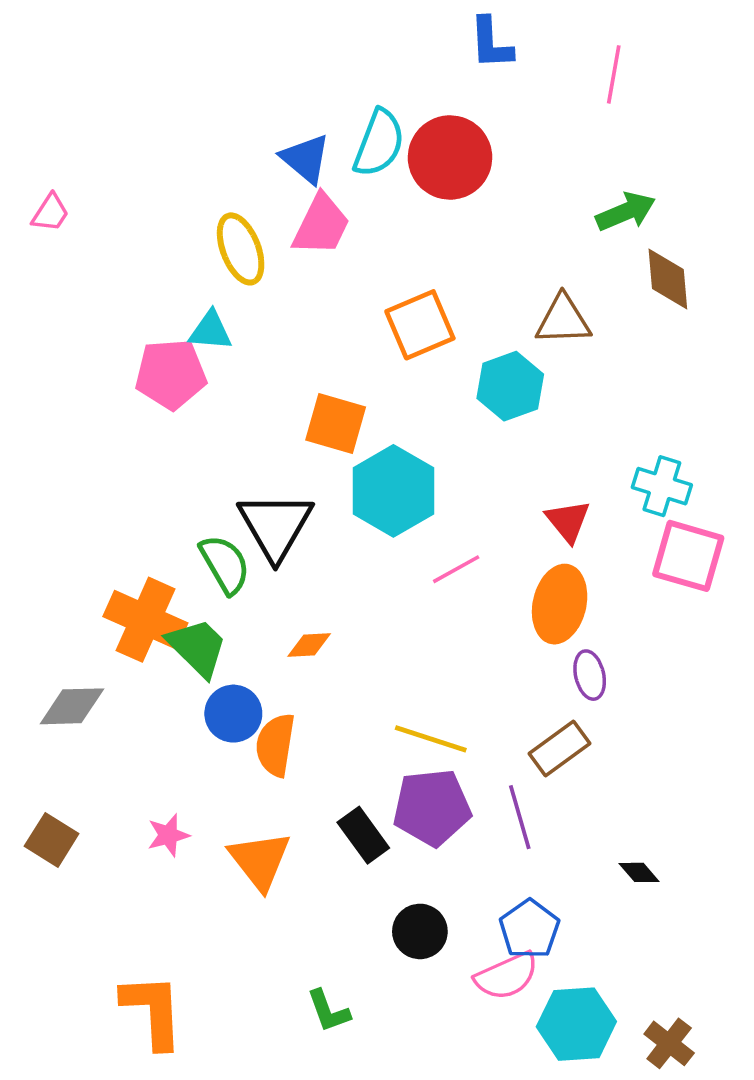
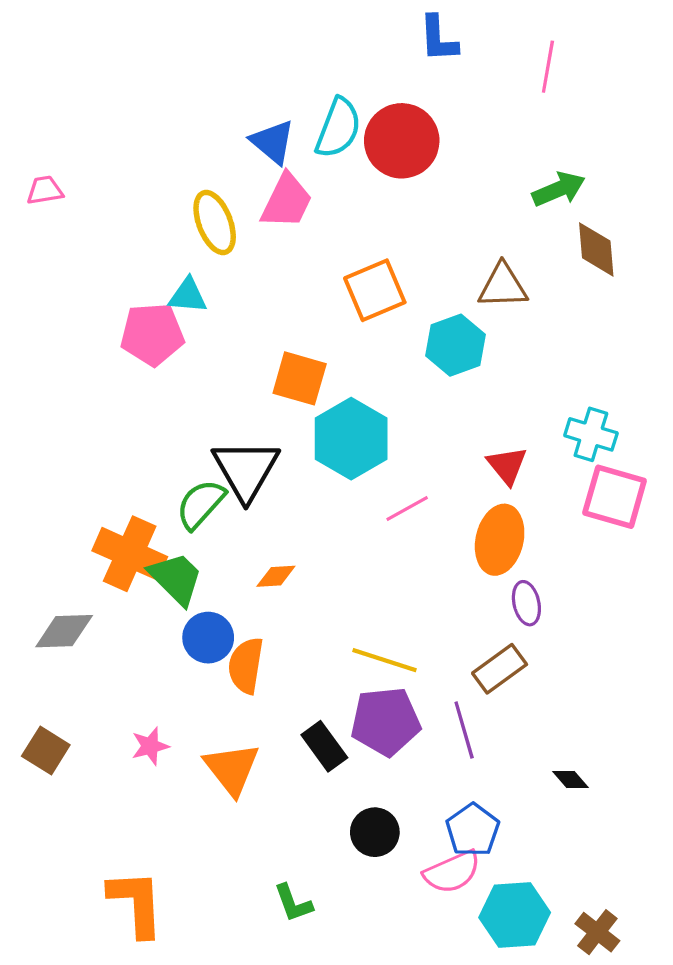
pink trapezoid: (50, 213) -> (45, 190), turned -132
green semicircle: (225, 564) -> (201, 504), turned -108

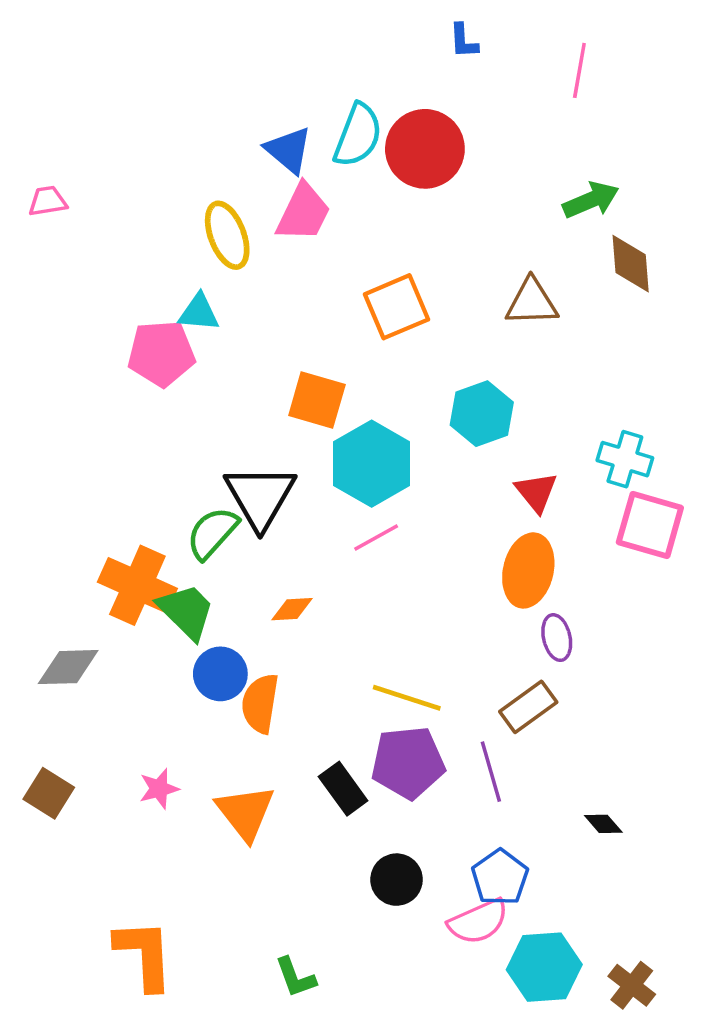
blue L-shape: (438, 39) -> (464, 41), size x0.7
cyan hexagon: (455, 345) -> (482, 414), moved
pink line: (407, 509) -> (376, 538), moved
green L-shape: (293, 903) -> (295, 977), moved

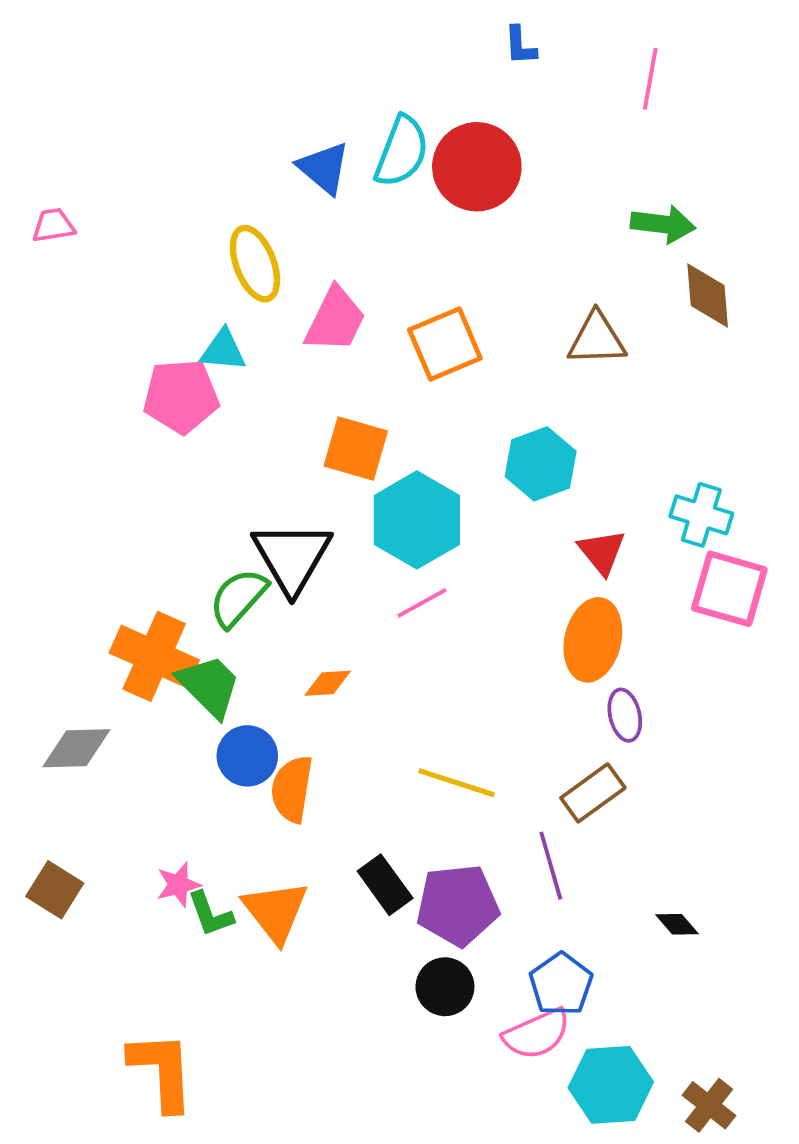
green arrow: (591, 200) -> (663, 224), turned 30
pink trapezoid: (303, 213) -> (335, 320), moved
purple pentagon: (408, 763) -> (458, 905), moved
green L-shape: (295, 977) -> (210, 914), moved

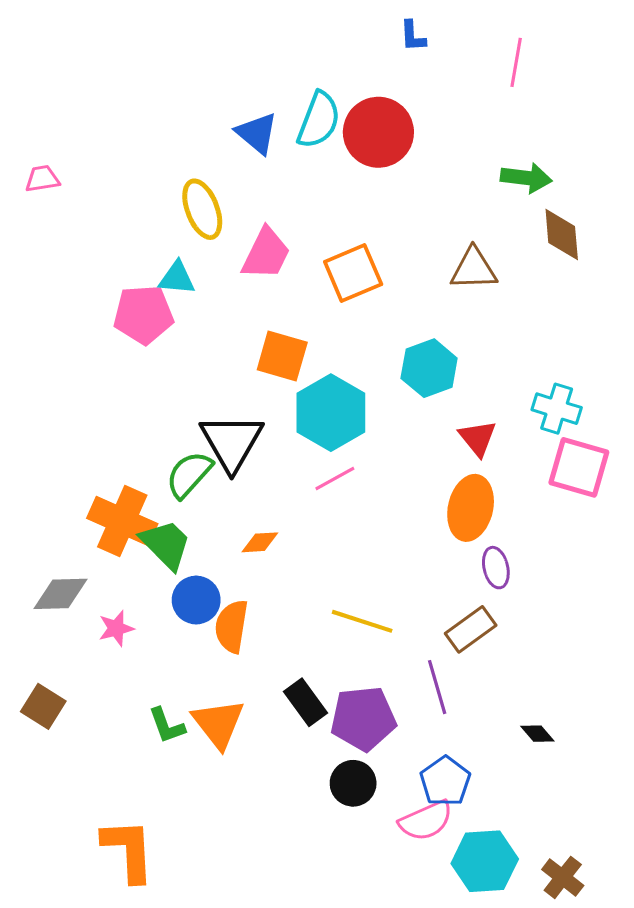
pink star: (178, 885) -> (116, 628), moved

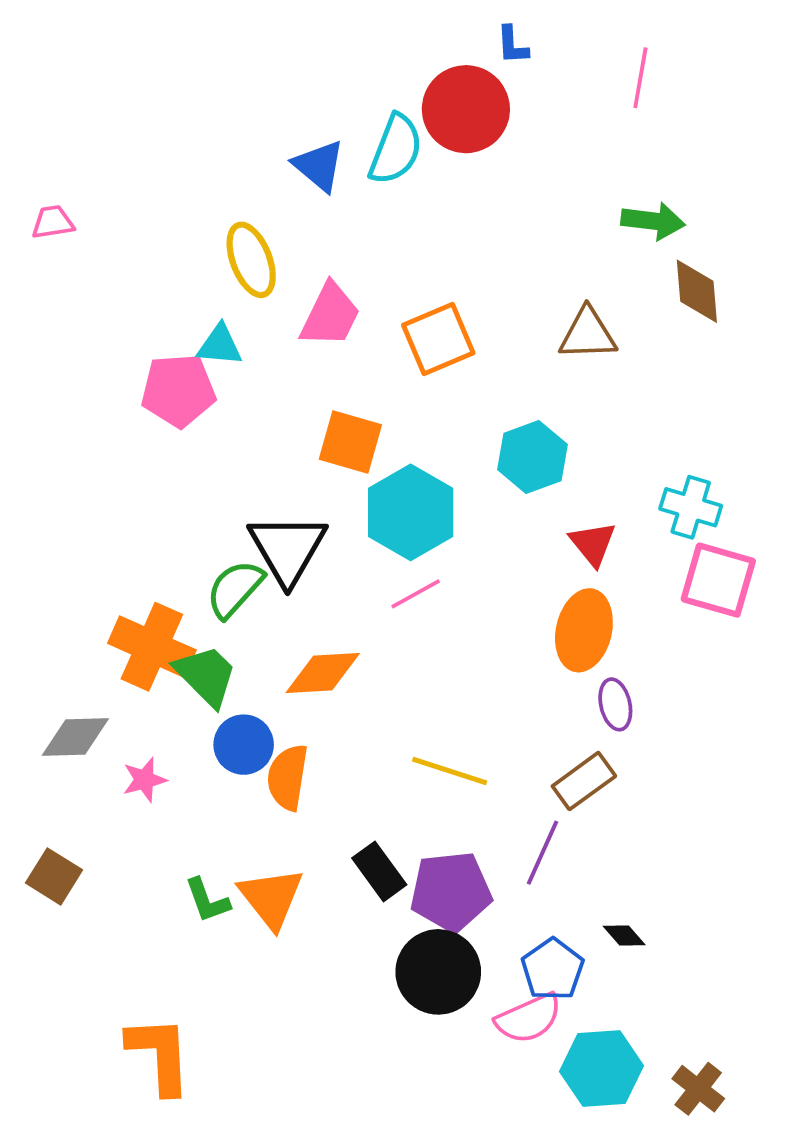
red circle: (378, 132) -> (466, 109), moved
orange diamond: (260, 542) -> (323, 673), size x1.6
purple line: (437, 687) -> (543, 853), turned 40
black diamond: (537, 734) -> (624, 935), moved
black circle: (353, 783) -> (438, 972), size x1.5

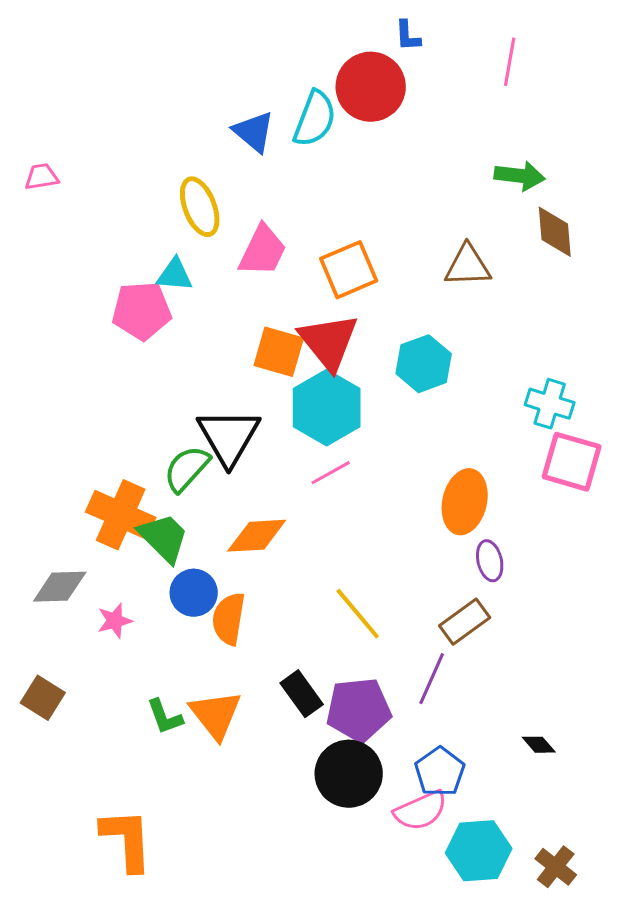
red triangle: (593, 544) -> (329, 342), moved, size x1.6
yellow line: (450, 771) -> (358, 614), turned 32
black diamond: (624, 935) -> (539, 745), moved

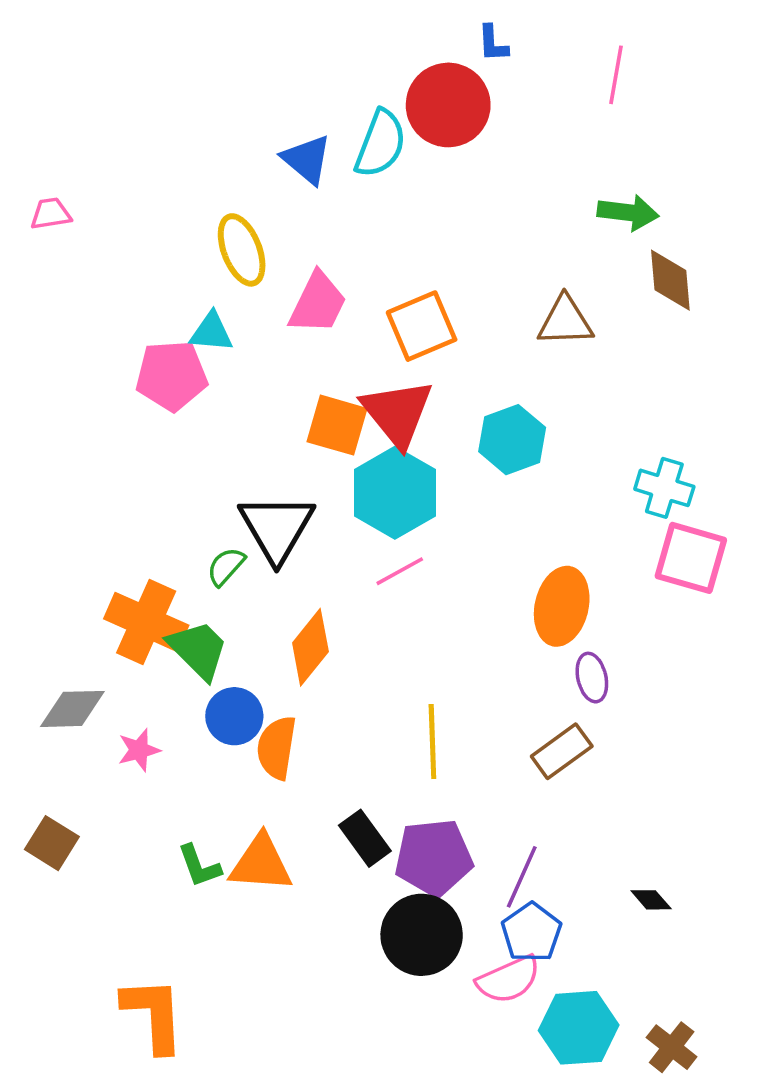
green semicircle: (187, 469) -> (226, 566), size x0.7
orange diamond: (257, 536) -> (310, 647), turned -48
yellow line: (358, 614) -> (432, 742), turned 38
purple line: (432, 679) -> (522, 877), moved
orange triangle: (216, 715) -> (261, 864), turned -48

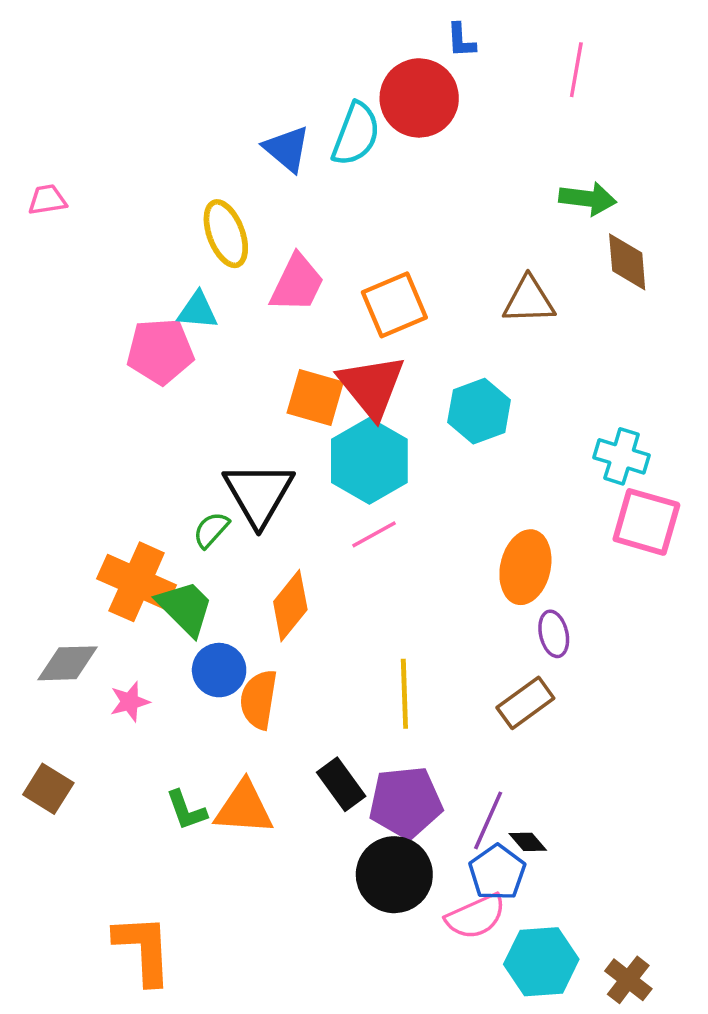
black diamond: (651, 900) -> (528, 842), moved

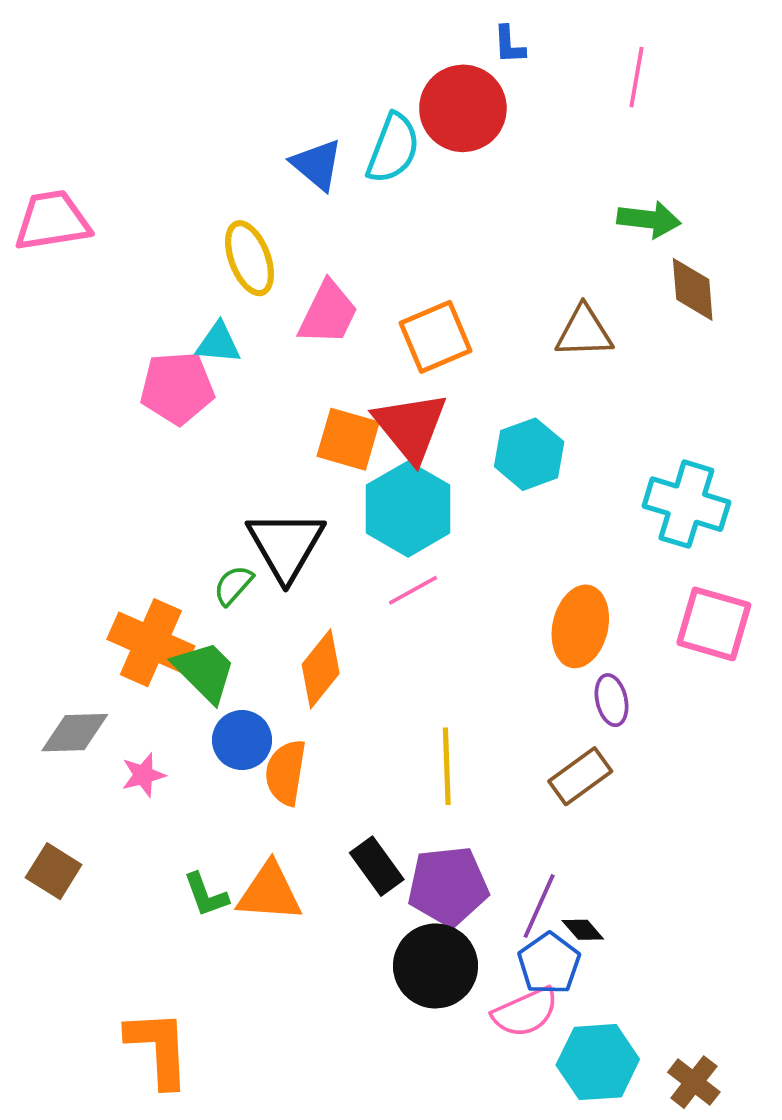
pink trapezoid: (47, 200) -> (52, 221), size x1.8
cyan cross: (622, 456) -> (686, 504), size x1.4
pink square: (646, 522) -> (714, 624), moved

